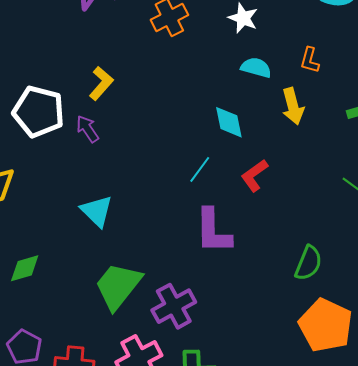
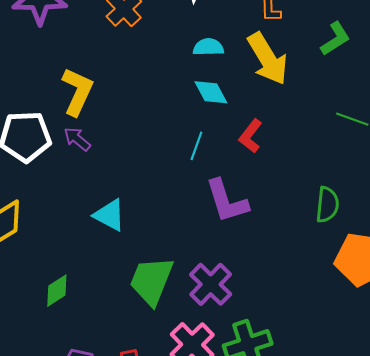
cyan semicircle: (256, 68) -> (208, 47), moved
yellow L-shape: (101, 83) -> (77, 92), size x1.4
yellow arrow: (293, 106) -> (268, 59), size x1.5

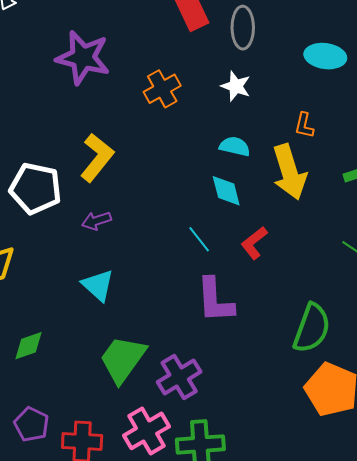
purple arrow: (77, 139) -> (96, 221), moved, turned -72
cyan line: (196, 146) -> (199, 239), turned -72
green semicircle: (327, 205) -> (312, 328), size x1.4

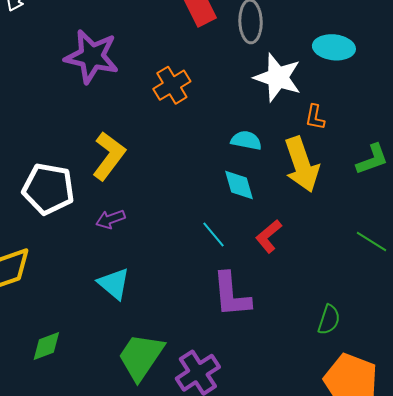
white star: (236, 86) -> (278, 78), moved, size x1.6
green semicircle: (312, 328) -> (329, 320), size x0.6

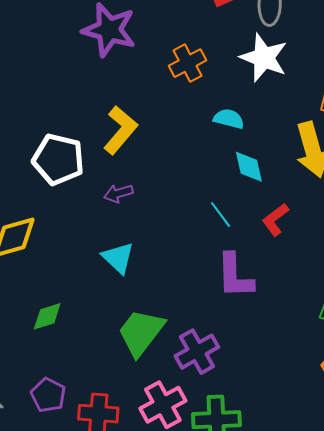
white star: (278, 78) -> (264, 58), moved
cyan semicircle: (246, 140) -> (229, 119), moved

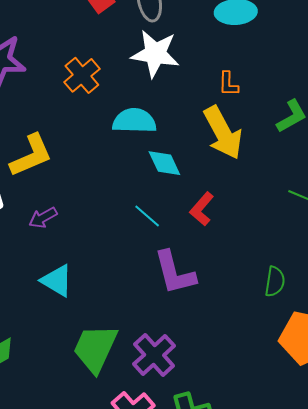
cyan semicircle: (229, 119) -> (134, 121), size x1.4
yellow L-shape: (120, 130) -> (31, 155), turned 39

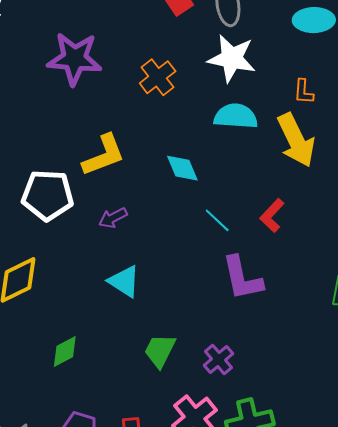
cyan semicircle: (134, 121) -> (236, 116), moved
cyan diamond: (164, 163) -> (182, 168), moved
green trapezoid: (95, 348) -> (160, 351), size x0.7
purple cross: (154, 355) -> (218, 360), size x0.7

